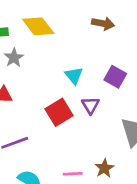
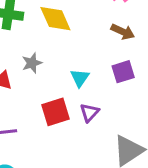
gray star: (14, 58) -> (32, 63), moved
purple square: (115, 77) -> (123, 72), moved, turned 30

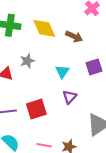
brown arrow: (123, 32) -> (74, 37), moved
red square: (55, 112) -> (36, 109), moved

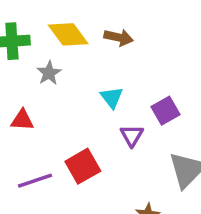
gray star: (27, 61) -> (49, 73), moved
purple square: (94, 67) -> (166, 111), moved

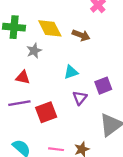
cyan triangle: (112, 97) -> (71, 72), turned 40
red triangle: (22, 120) -> (23, 77), moved
purple line: (35, 181) -> (19, 103), moved

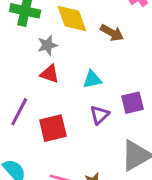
red triangle: (23, 77) -> (50, 74), moved
purple line: (19, 103) -> (19, 112), turned -60

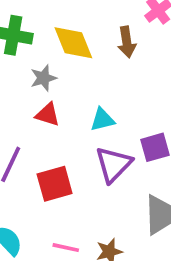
brown arrow: (112, 33) -> (127, 42), moved, turned 55
purple triangle: (100, 115) -> (113, 164), size x1.5

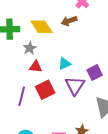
brown arrow: (127, 42) -> (69, 21), turned 91
red square: (55, 184) -> (45, 90), moved

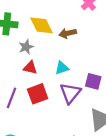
brown arrow: (69, 21) -> (68, 33), moved
purple square: (95, 73) -> (93, 81), turned 35

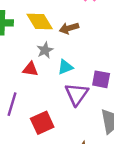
gray star: (26, 47) -> (45, 50), moved
red square: (38, 94) -> (42, 123), moved

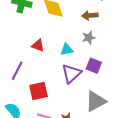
brown arrow: (69, 28) -> (90, 15), moved
gray star: (45, 50) -> (89, 38), moved

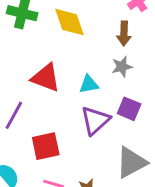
brown arrow: (90, 15) -> (124, 33), turned -84
red triangle: (38, 45) -> (46, 78), size x1.5

